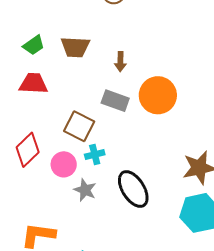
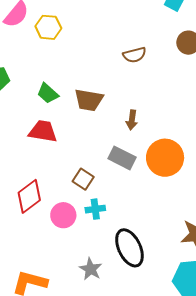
green trapezoid: (34, 45) -> (48, 93), turned 70
brown square: (79, 126) -> (83, 179), size x0.7
gray star: (85, 190) -> (91, 269), moved

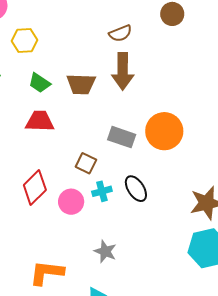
yellow hexagon: (48, 27) -> (24, 41), moved
brown arrow: (132, 120) -> (123, 71), moved, size x1.8
black ellipse: (129, 248) -> (136, 189), moved, size x0.7

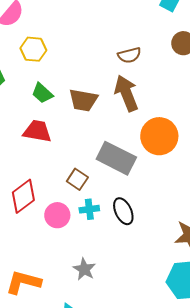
brown arrow: (123, 71) -> (126, 93), turned 150
orange circle: (164, 131) -> (159, 136), moved
gray rectangle: (122, 137) -> (116, 158), size x1.4

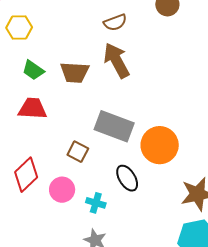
orange circle: (159, 136) -> (160, 145), moved
cyan cross: (89, 209) -> (96, 203), moved, turned 30

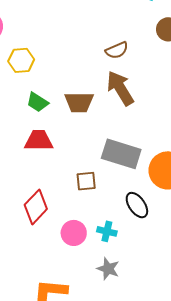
brown square: (78, 152) -> (86, 181), turned -30
pink circle: (62, 190) -> (74, 233), moved

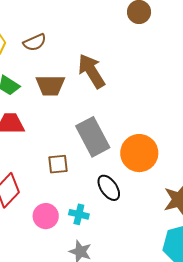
brown semicircle: (117, 50) -> (35, 42), moved
gray rectangle: (121, 154) -> (93, 137), turned 45

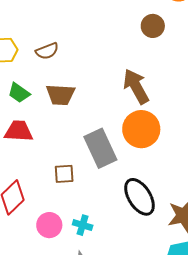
brown arrow: (91, 71) -> (136, 86), moved
orange circle: (139, 153) -> (141, 129), moved
black ellipse: (109, 188) -> (140, 197), moved, size x1.4

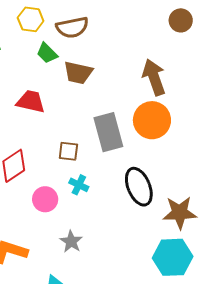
brown semicircle: (47, 51) -> (72, 27), size x1.4
green trapezoid: (19, 93) -> (47, 53), moved
cyan cross: (83, 225) -> (79, 185), moved

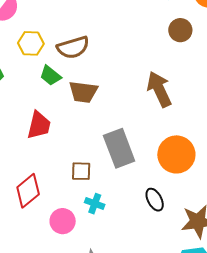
red trapezoid: (31, 101) -> (39, 125), turned 96
orange circle: (152, 120) -> (176, 154), moved
black ellipse: (139, 187) -> (155, 200), size x0.6

